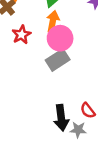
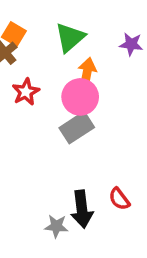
orange arrow: (53, 21) -> (87, 73), moved
gray star: (78, 130) -> (56, 226), moved

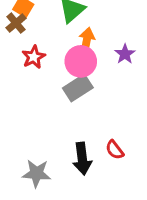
purple star: (131, 44) -> (125, 54), moved, turned 30
gray star: (56, 226) -> (37, 173), moved, size x1.4

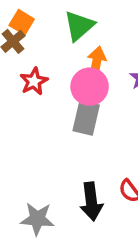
gray rectangle: (78, 88) -> (86, 118), turned -44

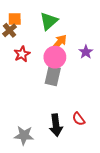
orange square: (22, 22) -> (15, 19), turned -32
orange arrow: (97, 62) -> (59, 43), turned 30

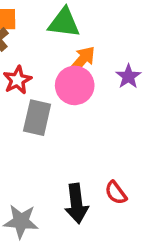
green triangle: (49, 21) -> (64, 23), turned 48
gray rectangle: (53, 76) -> (37, 118), moved

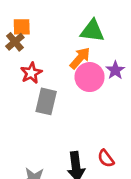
green triangle: (64, 23) -> (92, 31), moved
pink circle: (75, 85) -> (90, 77), moved

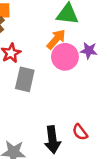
purple star: (115, 70) -> (89, 51), turned -30

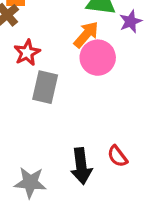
purple star: (89, 51) -> (131, 21), moved, turned -30

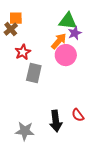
purple star: (131, 21) -> (75, 33), moved

